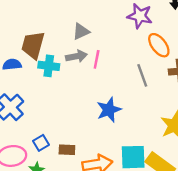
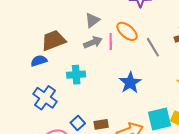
brown trapezoid: (33, 45) -> (53, 40), turned 65
orange ellipse: (159, 45) -> (127, 31), moved
cyan cross: (49, 66) -> (76, 75), moved

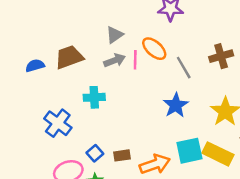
blue semicircle: (39, 61) -> (35, 66), moved
blue star: (130, 83) -> (176, 105), moved

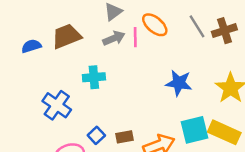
gray line: (184, 68) -> (197, 26), moved
blue star: (176, 105) -> (179, 83), turned -30

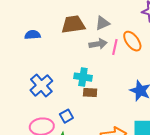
brown trapezoid: (66, 36) -> (73, 24), moved
cyan cross: (94, 77) -> (83, 77), moved
brown rectangle: (125, 137) -> (90, 93), moved

